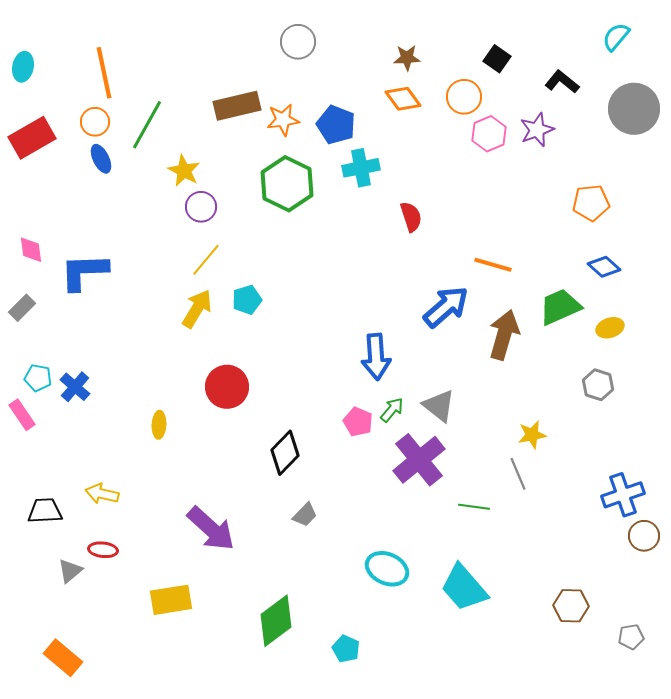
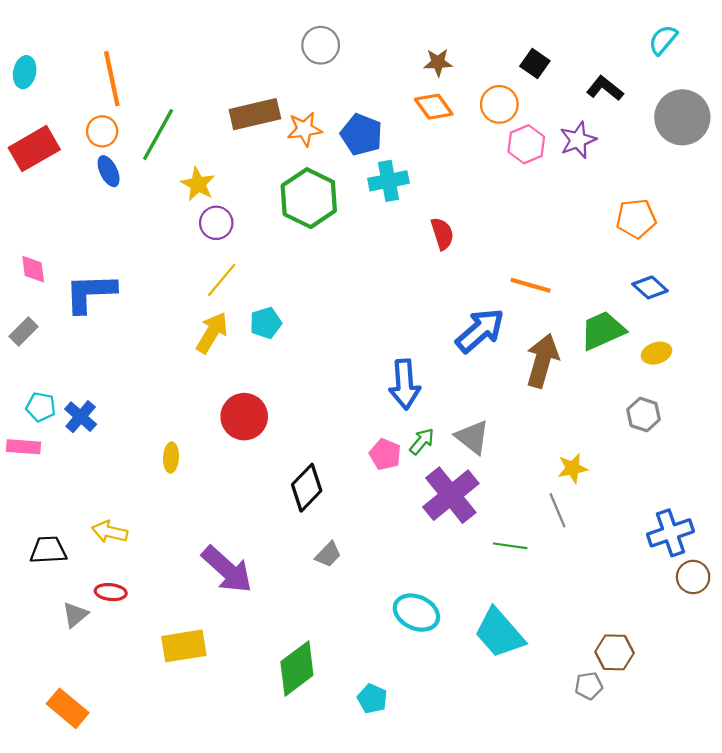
pink rectangle: (22, 415) -> (24, 447), turned -52
gray pentagon: (631, 637) -> (589, 686), moved

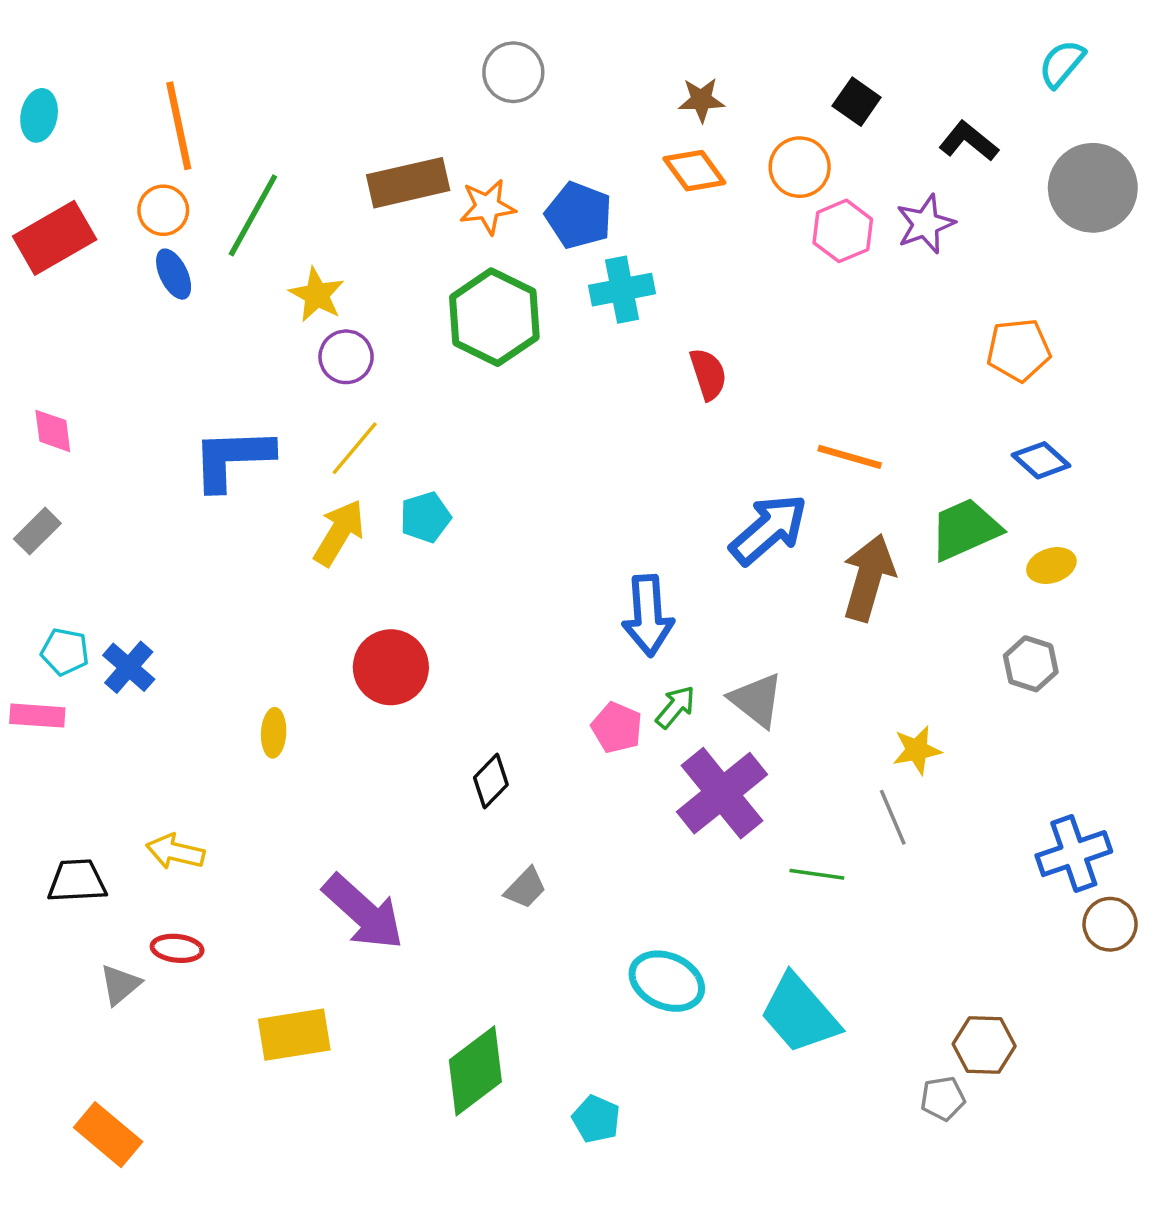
blue L-shape: (90, 293) -> (232, 459), moved
black diamond: (307, 488) -> (491, 781), size x0.7

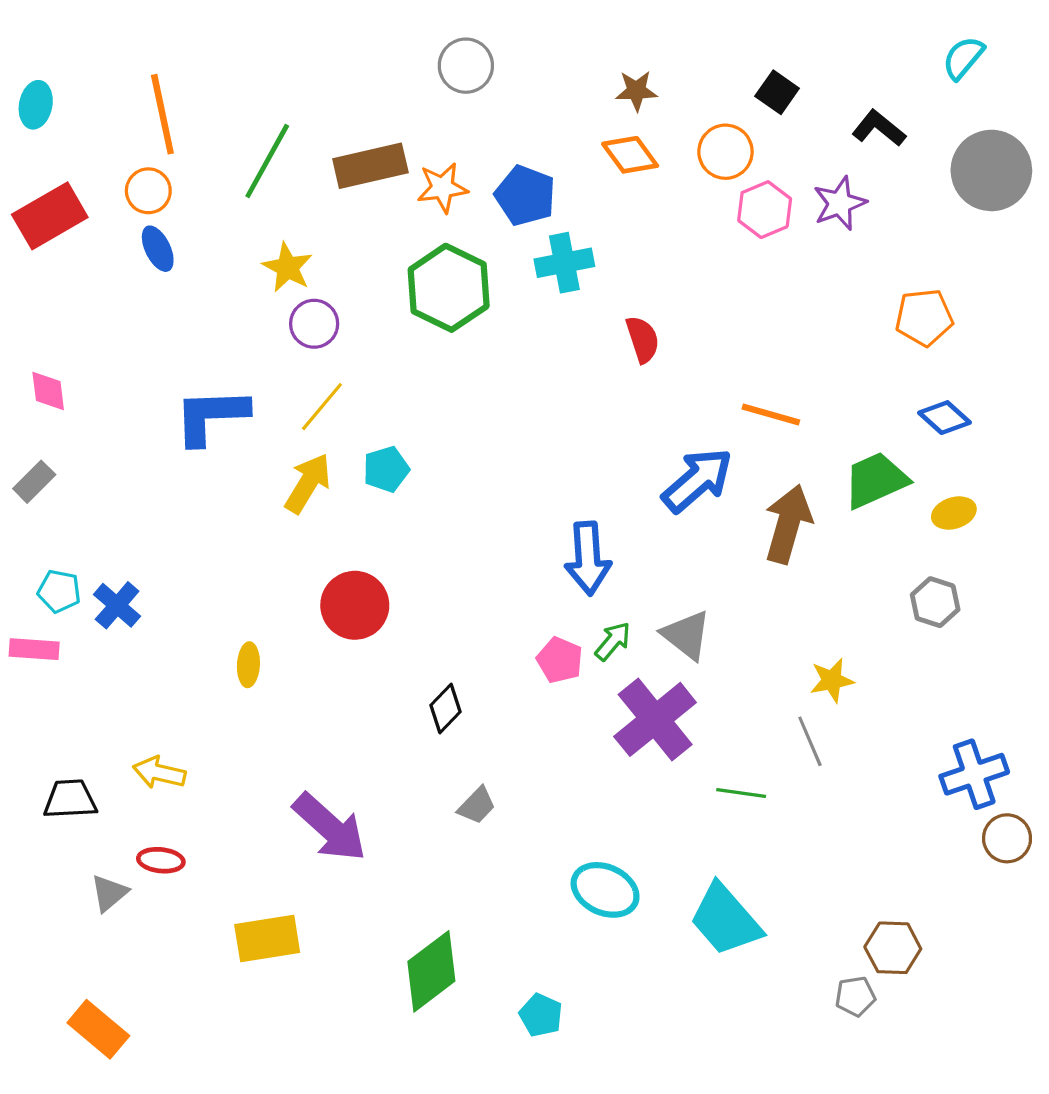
green line: (253, 215) -> (267, 161), moved

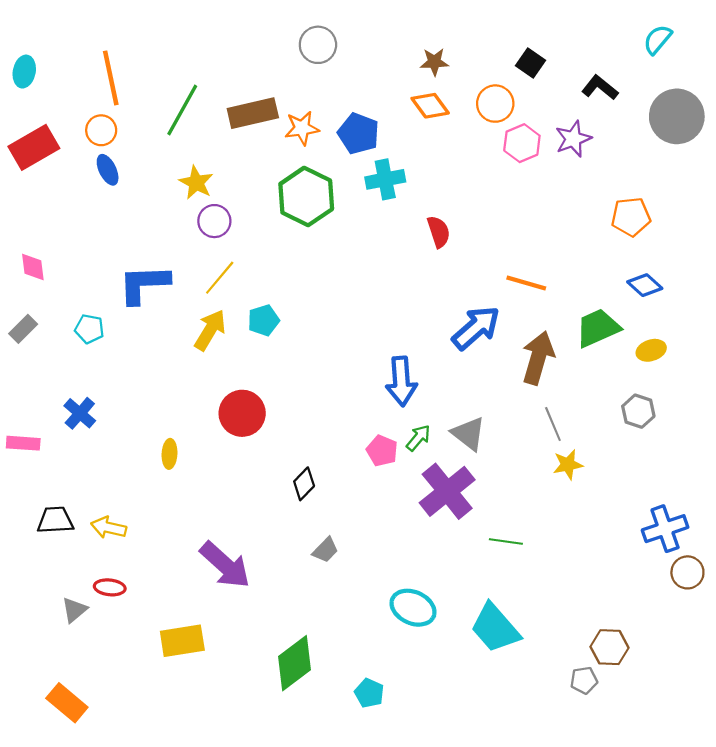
cyan pentagon: (59, 591) -> (89, 329), moved
gray line: (810, 741) -> (553, 424), moved
black trapezoid: (70, 799) -> (55, 520), moved

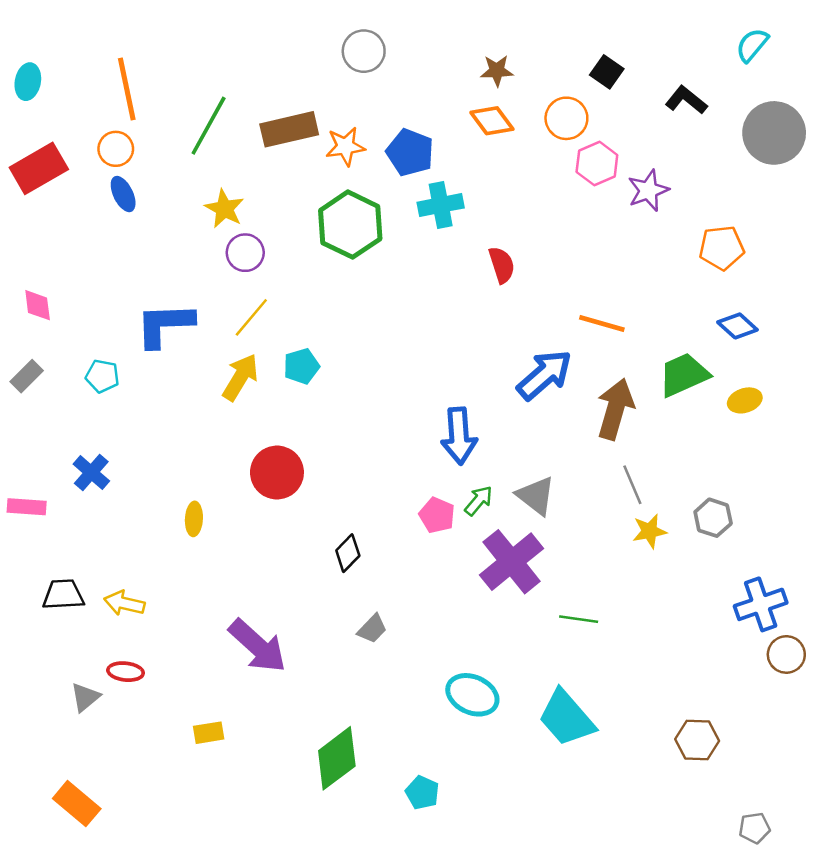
purple star: (573, 139) -> (648, 190), moved
gray hexagon: (638, 411) -> (713, 518), moved
yellow rectangle: (182, 641) -> (209, 733), size x0.6
gray pentagon: (584, 680) -> (755, 828), moved

